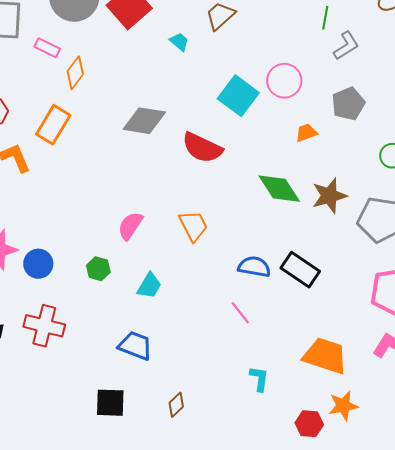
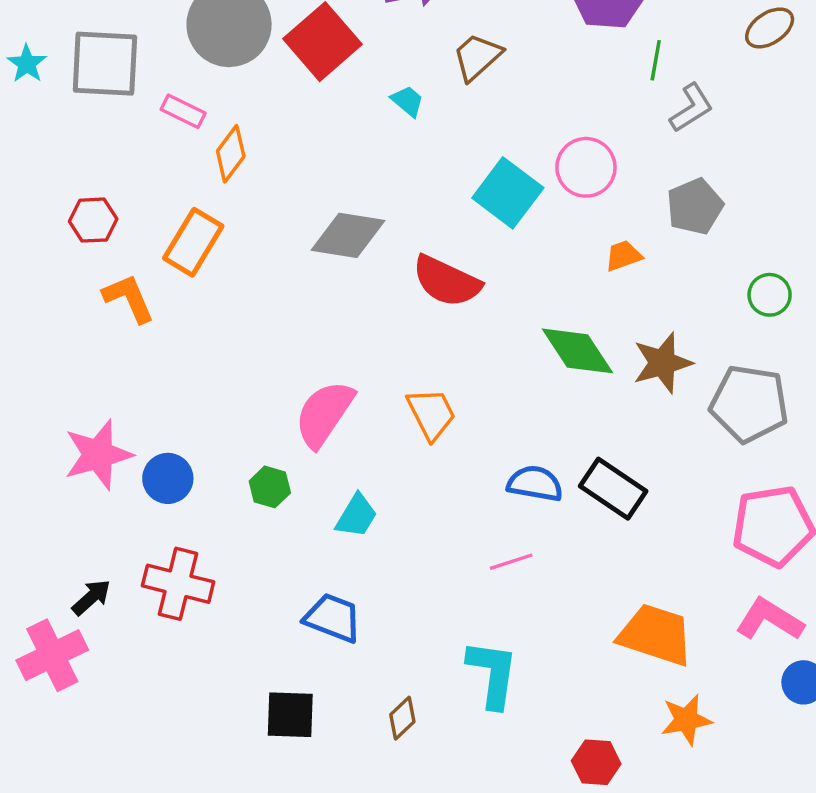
pink semicircle: (130, 226) -> (324, 414), size x1.4
pink line: (240, 313) -> (511, 562), turned -70
cyan L-shape: (259, 379) -> (492, 674), moved, size x1.6
red hexagon: (309, 424) -> (596, 762), moved

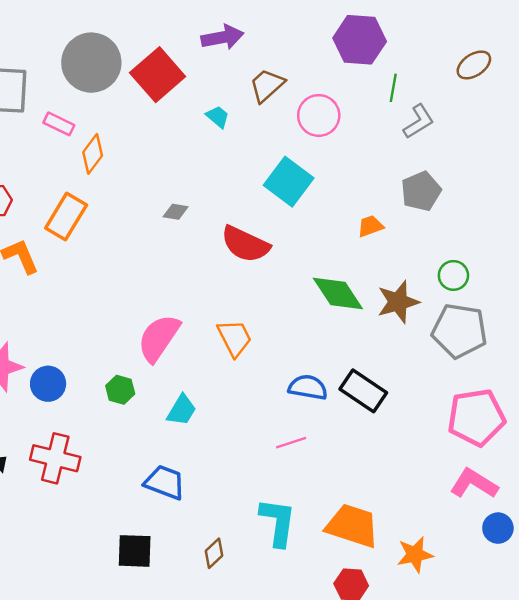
pink circle: (586, 167) -> (319, 115), moved
gray diamond: (348, 235) -> (176, 212), size x0.5
green circle: (770, 295) -> (453, 275), moved
orange trapezoid: (656, 635) -> (352, 526), moved

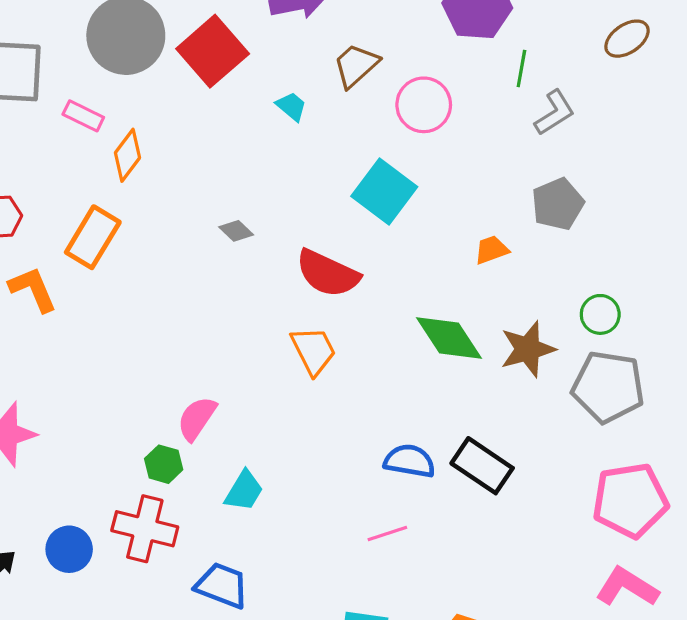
gray diamond: (176, 212) -> (236, 231), turned 35
pink semicircle: (159, 338) -> (197, 418), moved, size x0.7
orange trapezoid: (235, 338) -> (313, 351), moved
blue circle: (48, 384) -> (69, 549), moved
red cross: (55, 458) -> (145, 529), moved

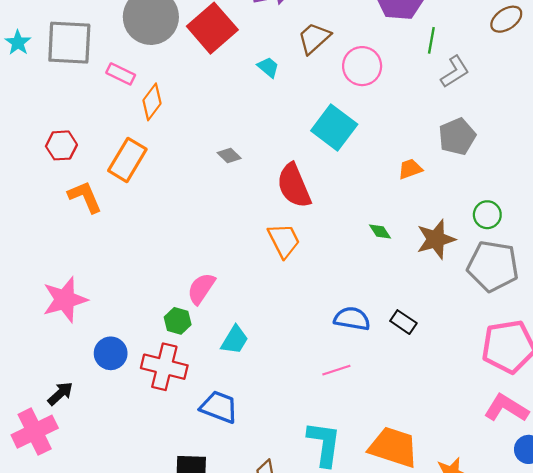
red semicircle: (328, 273) -> (294, 186), turned 42
green diamond: (449, 338) -> (380, 231), size x0.5
black rectangle: (482, 466) -> (403, 322), size x0.6
blue circle: (69, 549) -> (111, 353), moved

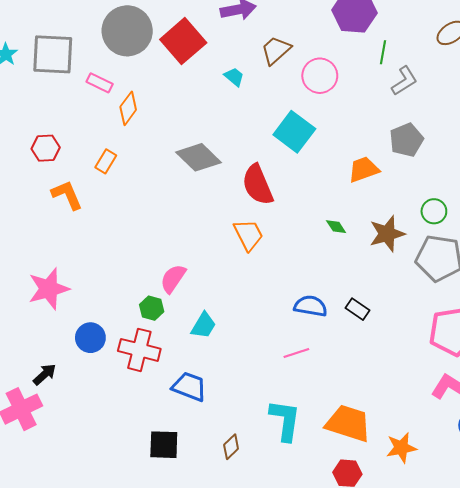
gray diamond: (229, 155) -> (198, 157), size x2.0
orange rectangle: (127, 160) -> (106, 161), size x0.6
orange trapezoid: (410, 169) -> (364, 169), size x1.4

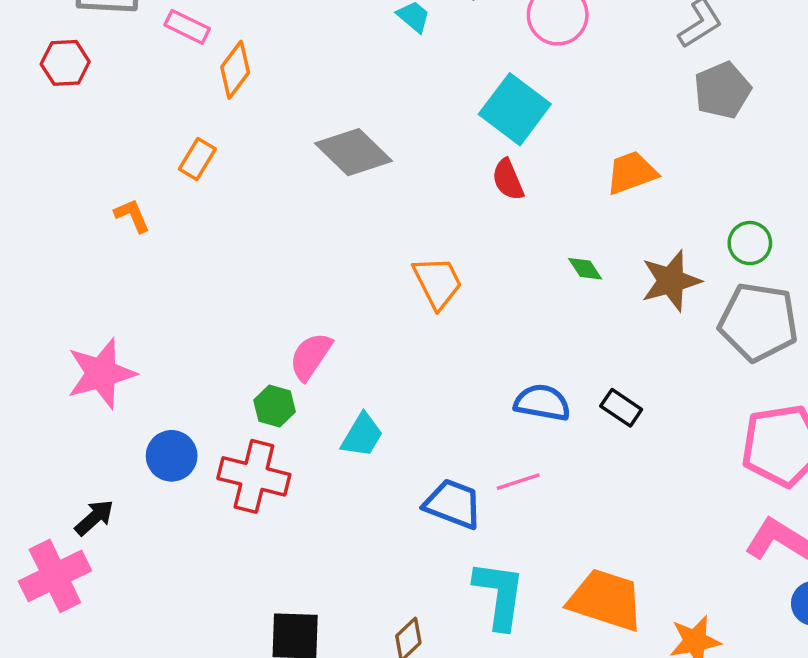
gray pentagon: (406, 140) -> (722, 90), moved
red hexagon: (46, 148) -> (65, 63), moved
red semicircle: (258, 185) -> (508, 180), moved, size x0.6
orange L-shape: (67, 195) -> (132, 216), size x0.7
blue trapezoid: (189, 387) -> (453, 504), moved

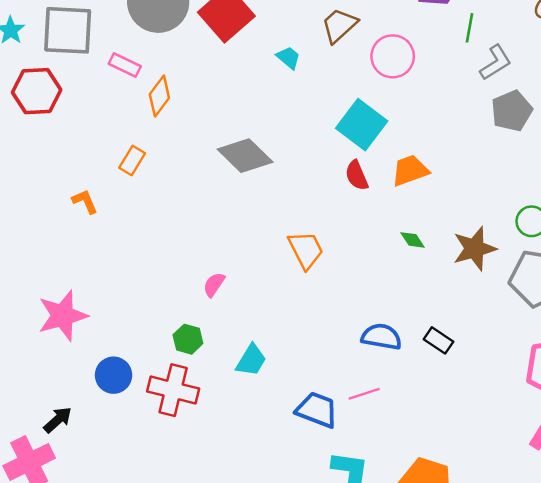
red hexagon: (65, 63) -> (37, 91), size x1.4
orange trapezoid: (631, 173) -> (410, 170), moved
pink semicircle: (311, 356) -> (214, 285), moved, size x0.7

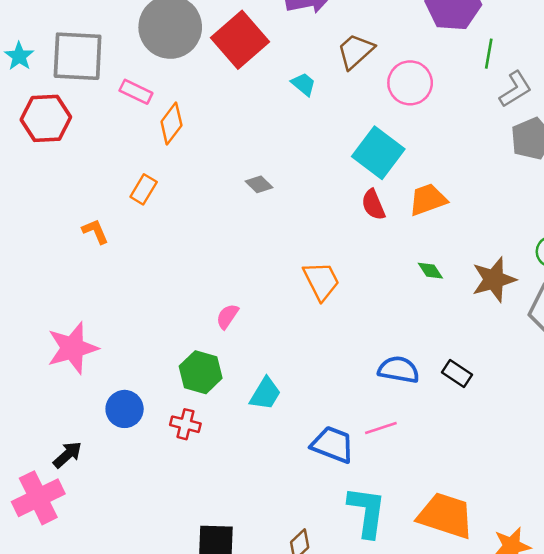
gray diamond: (245, 156) -> (259, 184), size x0.5
green hexagon: (188, 339) -> (201, 372), size x1.4
red cross: (173, 390) -> (185, 424), size x0.6

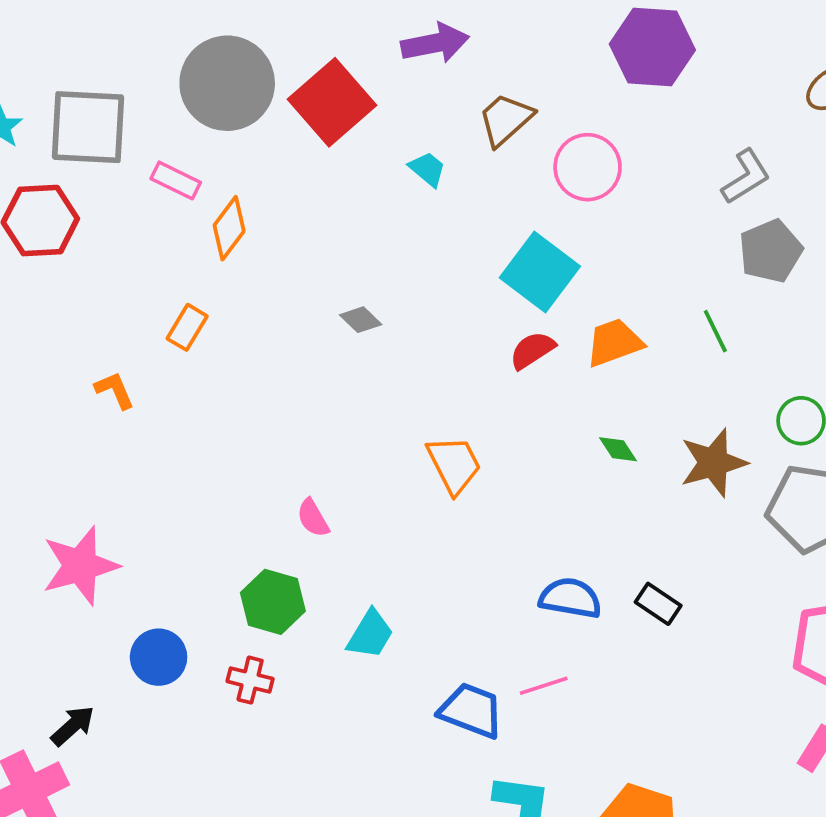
green line: (489, 54) -> (715, 331), moved, turned -36
red semicircle: (373, 205) -> (532, 350), turned 80
pink semicircle: (227, 316) -> (313, 518), turned -64

